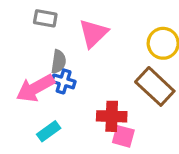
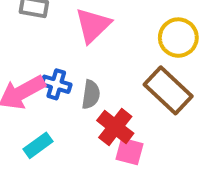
gray semicircle: (59, 62) -> (91, 94), moved
red cross: (112, 116) -> (115, 127), turned 36

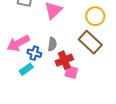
blue cross: (56, 84) -> (34, 53), moved
red cross: (115, 127) -> (64, 60), turned 30

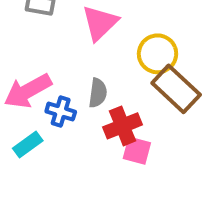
yellow circle: (95, 16) -> (158, 54), moved
cyan rectangle: (26, 69) -> (28, 144), moved

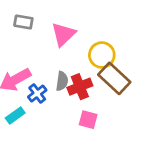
blue cross: (61, 112) -> (37, 94), turned 36
red cross: (122, 126) -> (80, 87), moved

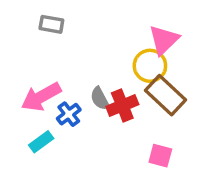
pink triangle: (63, 34) -> (164, 40), moved
gray semicircle: (62, 81) -> (100, 99), turned 144
pink square: (88, 120) -> (160, 156), moved

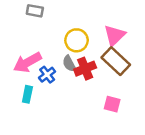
pink triangle: (164, 40) -> (115, 35), moved
yellow circle: (150, 66) -> (77, 40), moved
cyan rectangle: (41, 142) -> (27, 94), turned -42

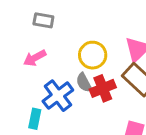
pink arrow: (27, 62) -> (35, 58), moved, size x0.7
blue cross: (47, 75) -> (58, 96), size x1.5

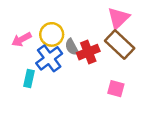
yellow circle: (93, 55) -> (52, 34), moved
pink arrow: (35, 58) -> (21, 39), moved

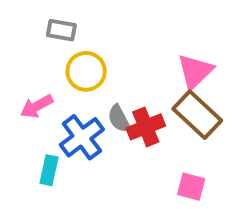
yellow circle: (52, 34) -> (86, 71), moved

